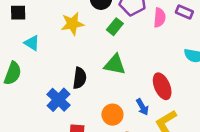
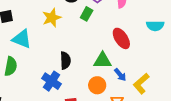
cyan triangle: (32, 43) -> (22, 39), size x1.5
green triangle: (115, 65) -> (103, 61), moved
red ellipse: (162, 86) -> (121, 38), moved

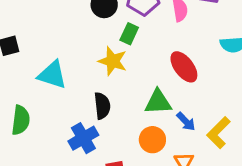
yellow star: (52, 18) -> (113, 61), moved, turned -30
cyan triangle: (22, 39) -> (52, 75), moved
blue cross: (51, 81) -> (83, 138), turned 30

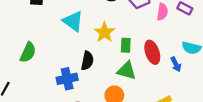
green rectangle: (129, 34) -> (126, 45), moved, turned -40
cyan triangle: (52, 75) -> (73, 21), moved
blue arrow: (186, 122) -> (176, 64), moved

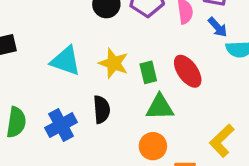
blue arrow: (176, 64) -> (218, 27), moved
blue cross: (67, 79) -> (61, 125), moved

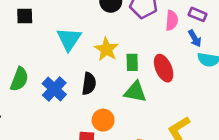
cyan triangle: (66, 61) -> (69, 39), turned 32
blue cross: (61, 125) -> (54, 89), turned -30
orange circle: (153, 146) -> (103, 120), moved

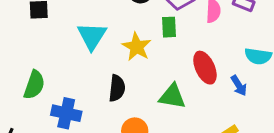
blue arrow: (195, 38) -> (239, 86), moved
green rectangle: (132, 62) -> (169, 27), moved
blue cross: (54, 89) -> (66, 113), moved, turned -30

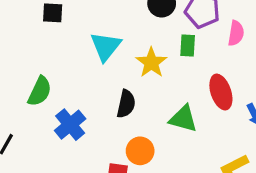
blue cross: (66, 113) -> (70, 125), turned 32

